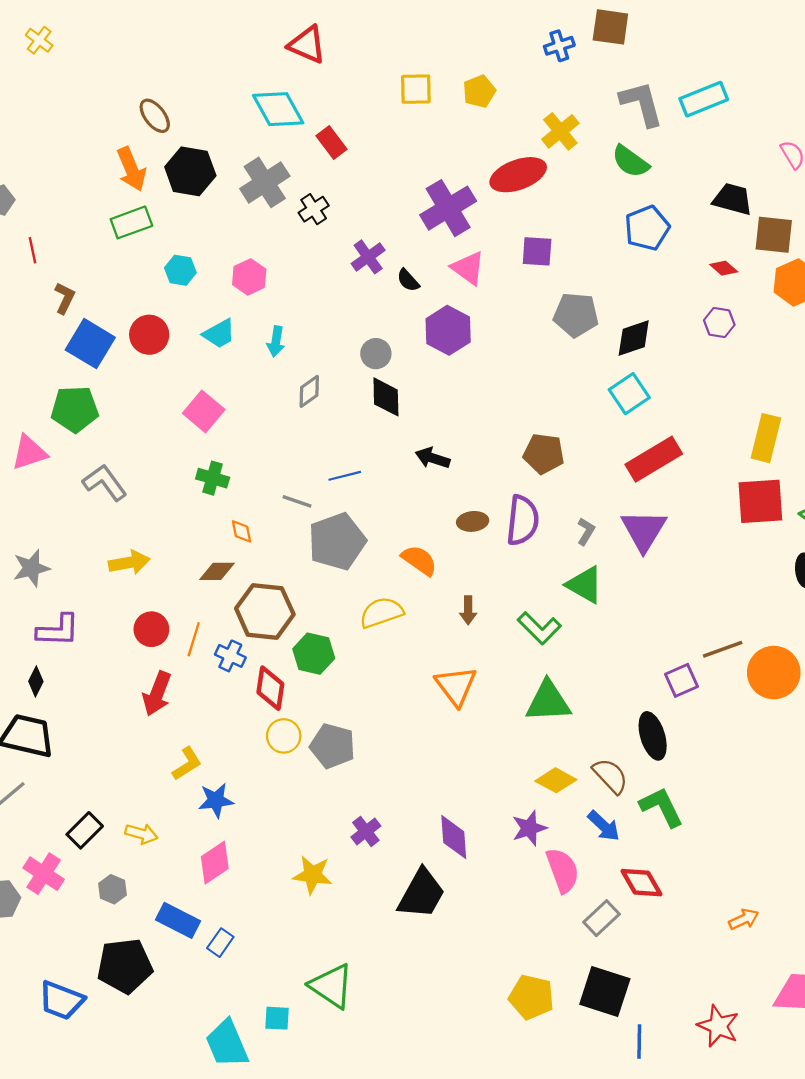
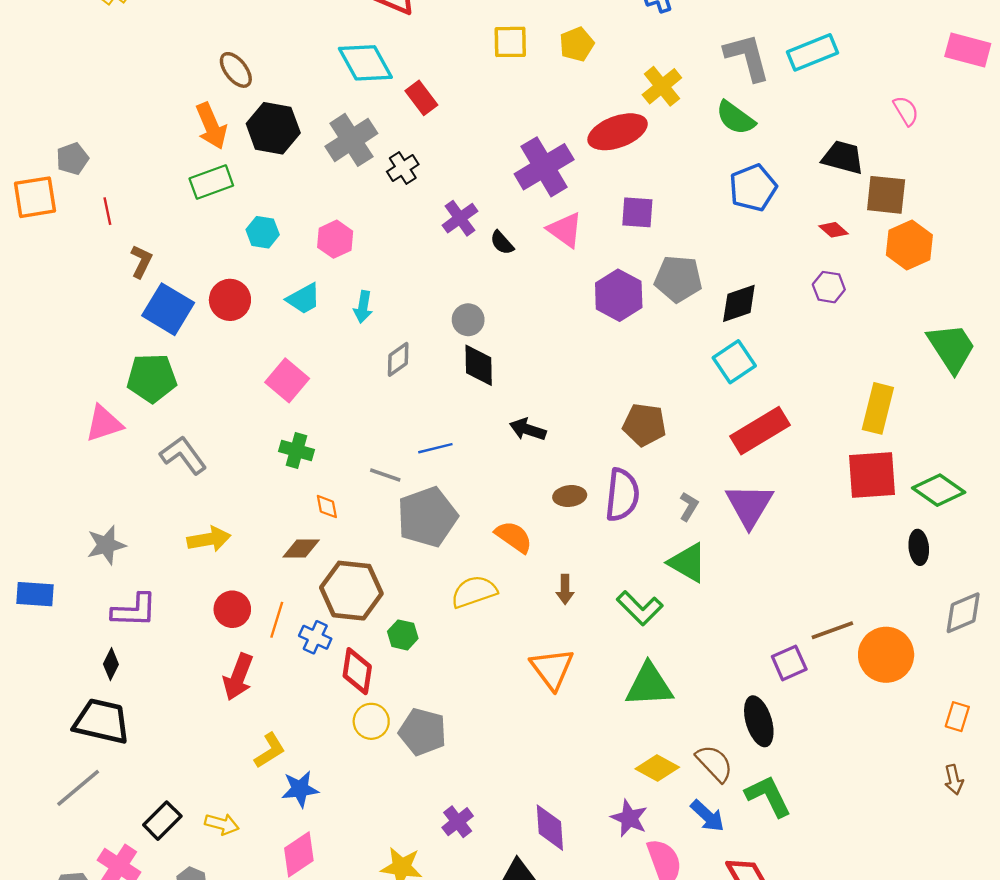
purple hexagon: (448, 330) -> (619, 295), moved
green hexagon: (314, 654) -> (403, 635), size x0.7
purple star: (529, 828) -> (629, 818), turned -30

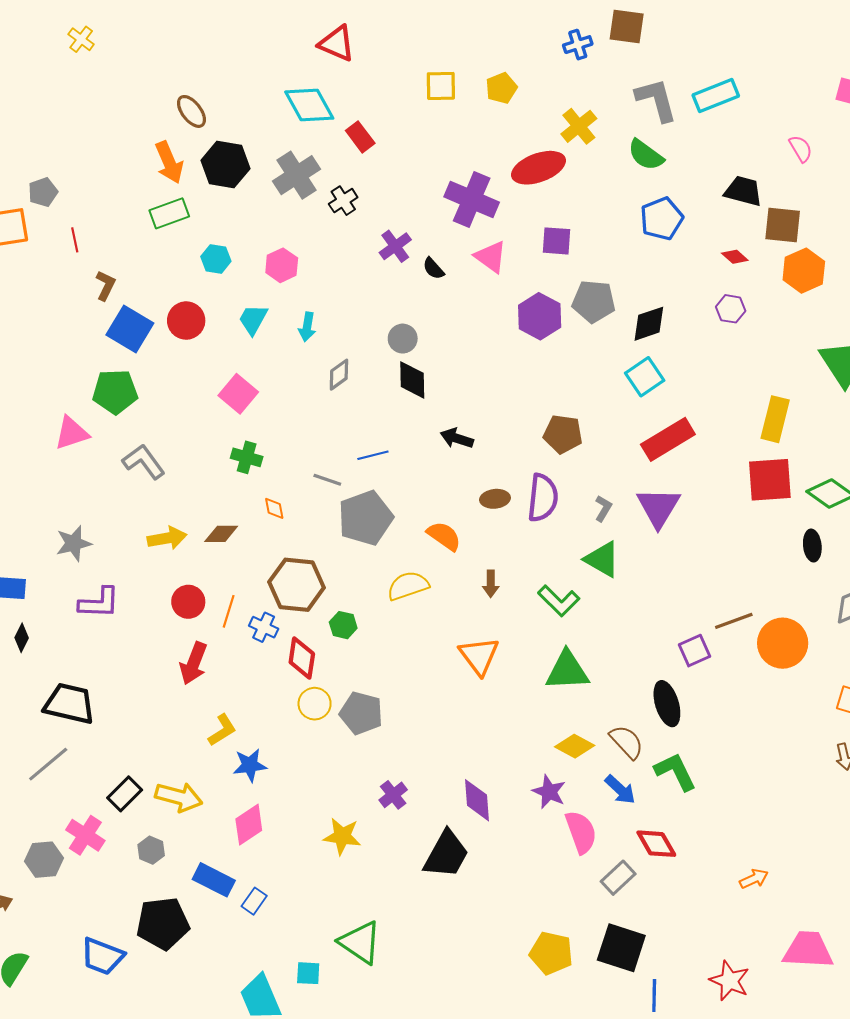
purple cross: (544, 167) -> (472, 200), turned -36
cyan trapezoid: (304, 299) -> (253, 319), turned 148
brown diamond: (301, 549) -> (221, 534), moved
black diamond: (111, 664) -> (22, 638), moved
yellow arrow: (222, 824) -> (179, 797), size x1.5

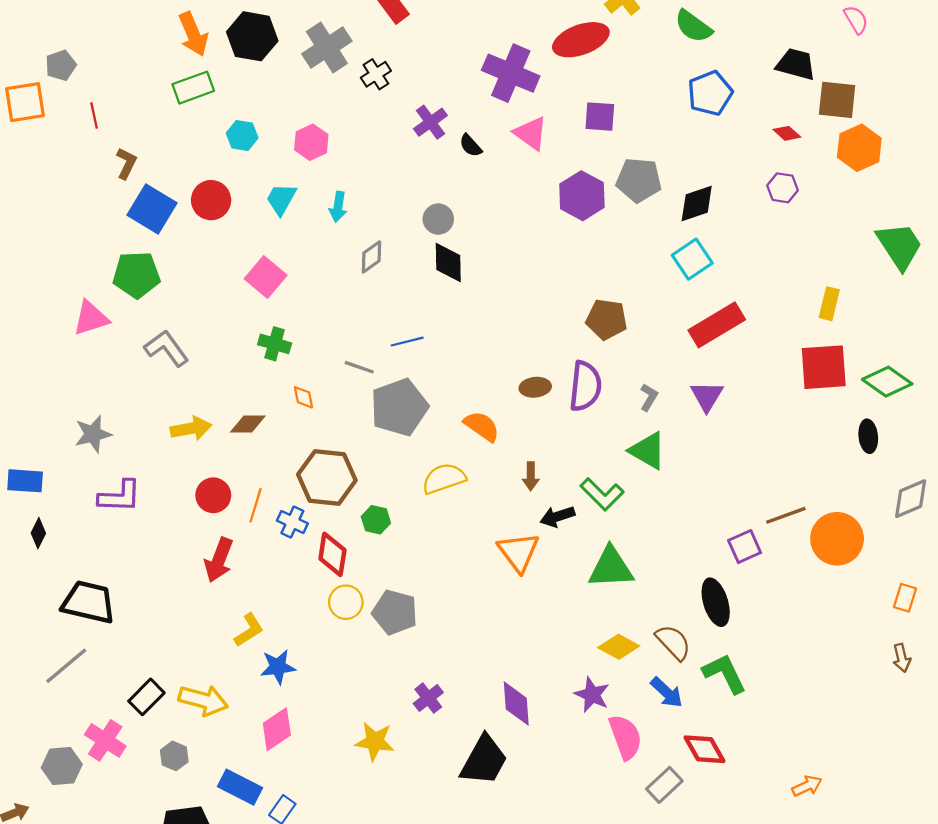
yellow rectangle: (775, 419) -> (829, 304), size x0.7
black arrow: (457, 438) -> (557, 516), moved, turned -36
purple triangle: (658, 507) -> (707, 396), size x0.7

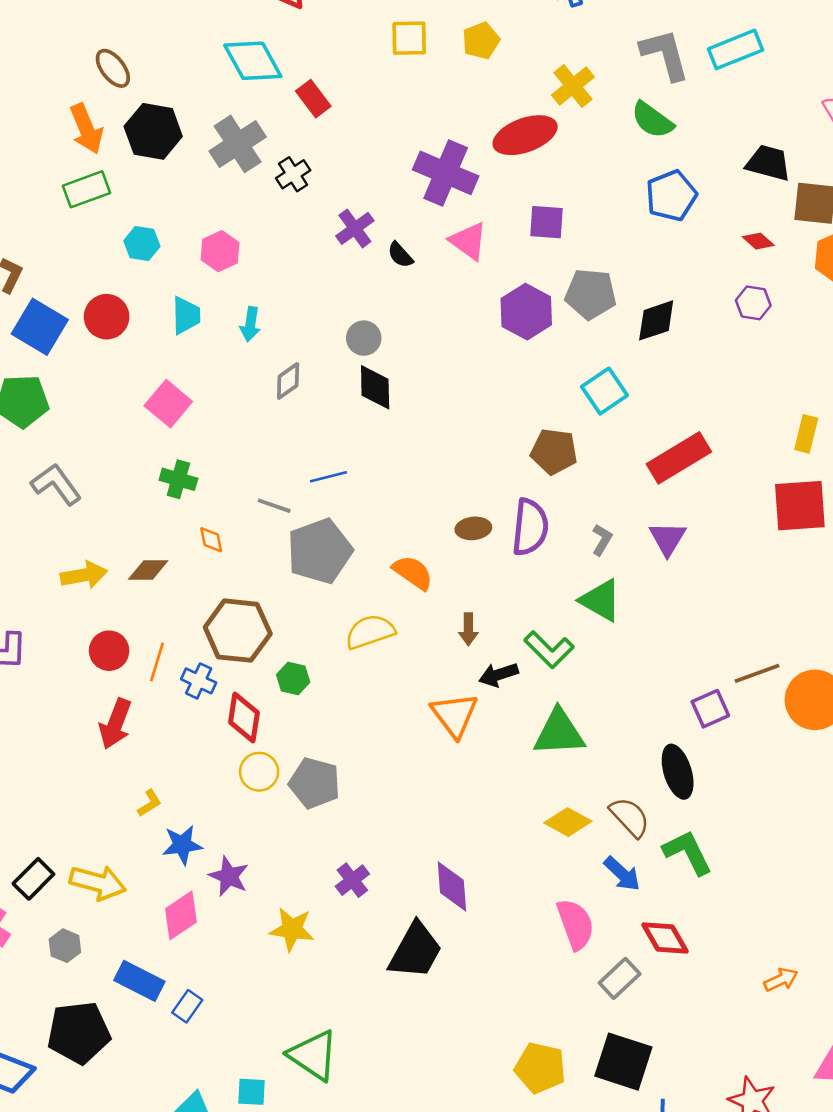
cyan trapezoid: (281, 199) -> (186, 315), turned 150
cyan square: (692, 259) -> (604, 391), moved
yellow L-shape: (249, 630) -> (149, 803), size x0.7
purple star: (592, 695) -> (229, 876), moved

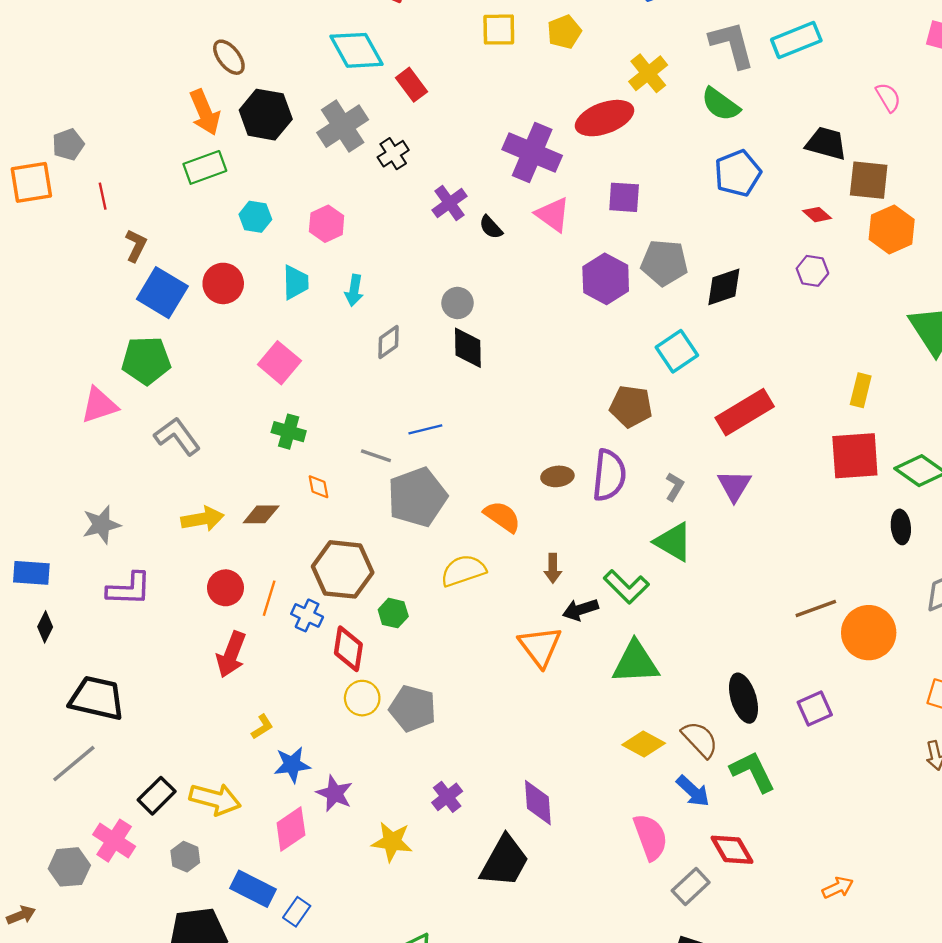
purple square: (710, 709) -> (815, 708), moved

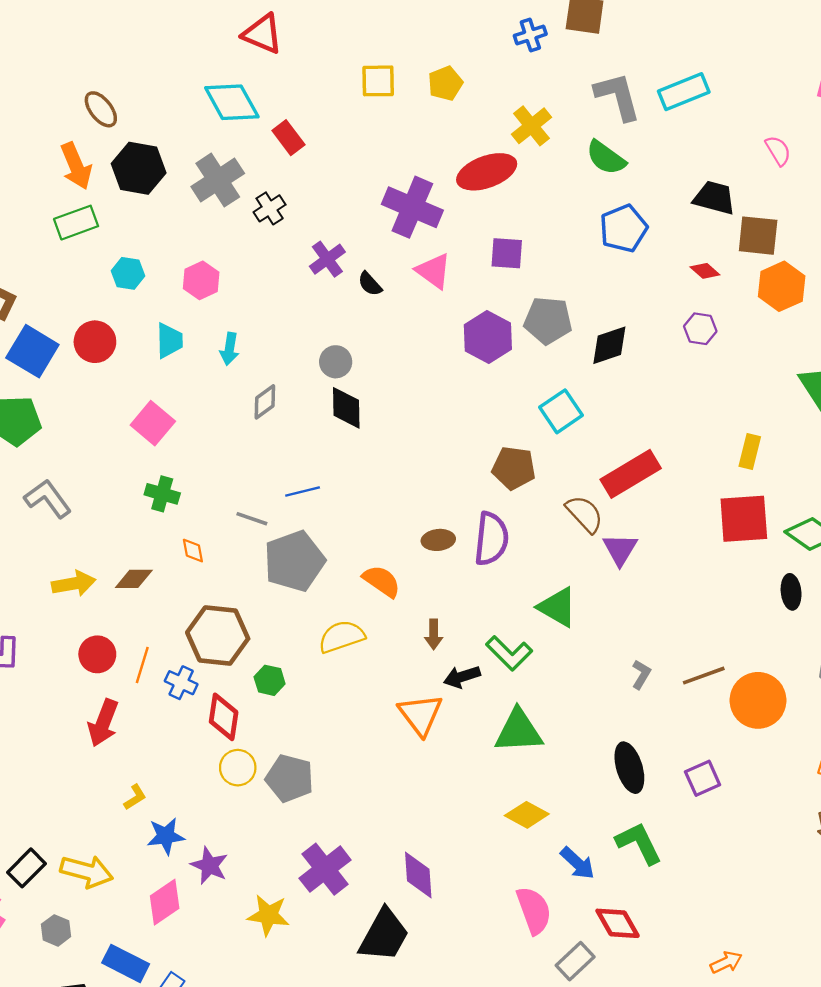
gray L-shape: (675, 487) -> (641, 674), moved
brown semicircle: (700, 739) -> (585, 514), moved
purple cross: (447, 797) -> (325, 869), size x1.6

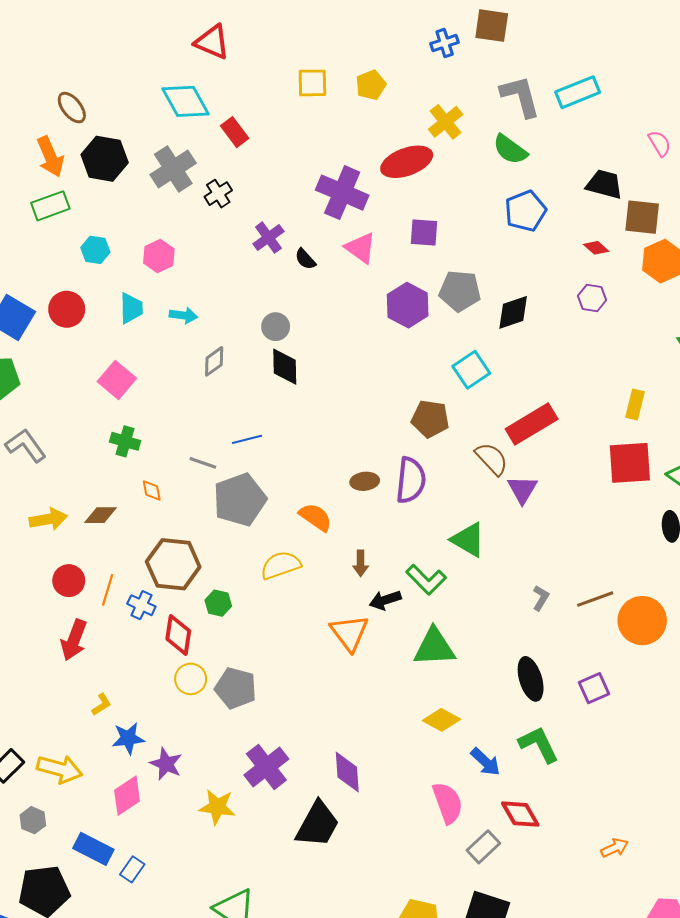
cyan arrow: (229, 349) -> (183, 315), turned -92

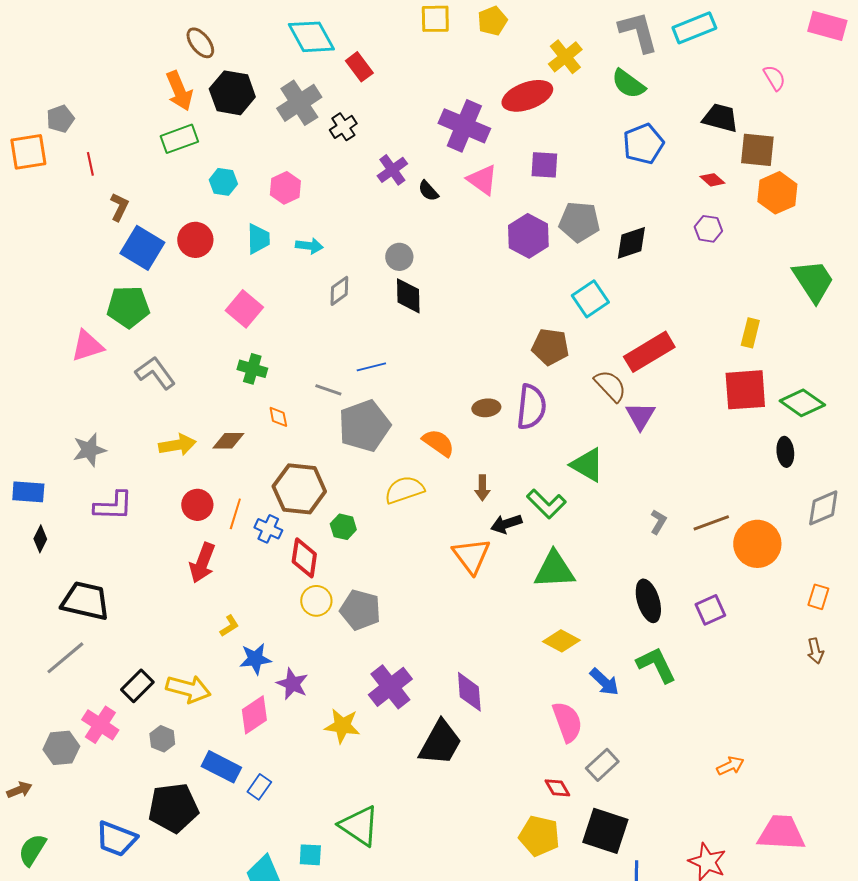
red diamond: (520, 814) -> (557, 788), moved, size x0.7

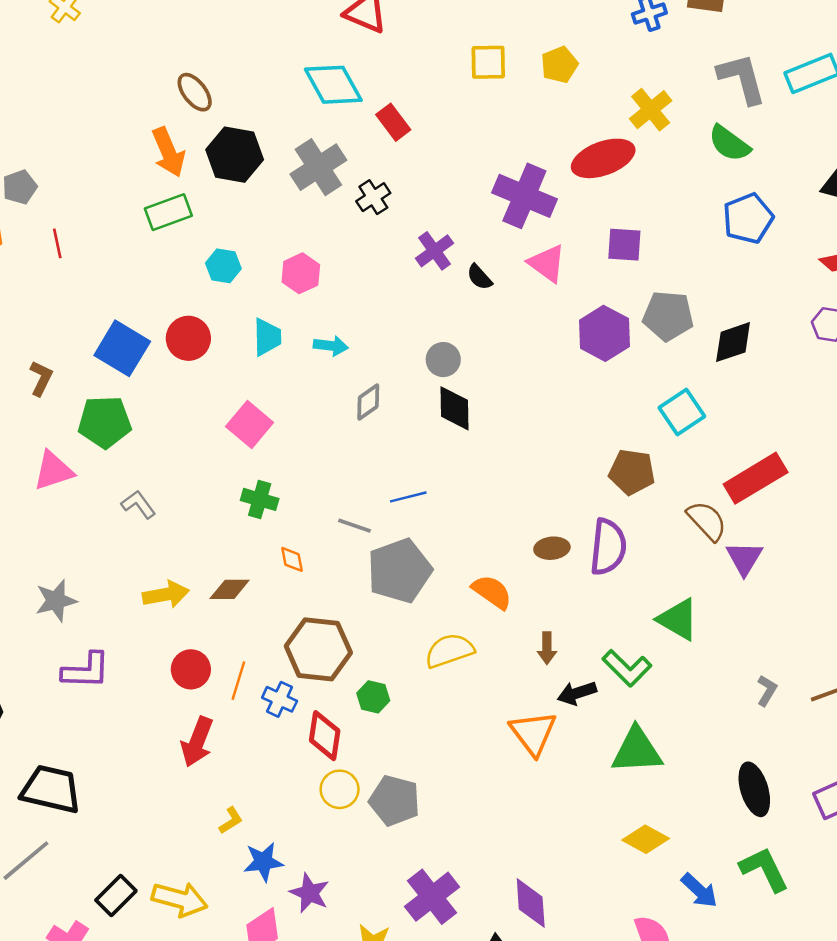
brown L-shape: (119, 207) -> (41, 378), moved
gray L-shape: (155, 373) -> (138, 504), size x0.7

